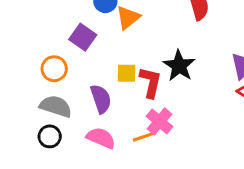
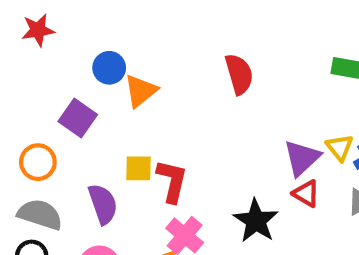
black star: (179, 66) -> (256, 221), moved

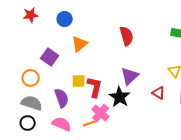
blue circle: (109, 68) -> (65, 19), moved
purple triangle: (302, 158) -> (130, 76), moved
black star: (256, 221) -> (120, 97), moved

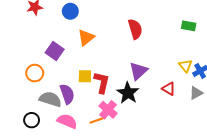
gray semicircle: (32, 103) -> (50, 99), moved

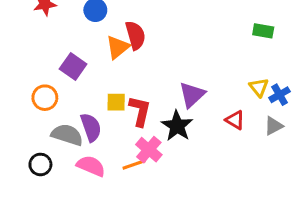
red semicircle: (135, 29) -> (135, 35), moved

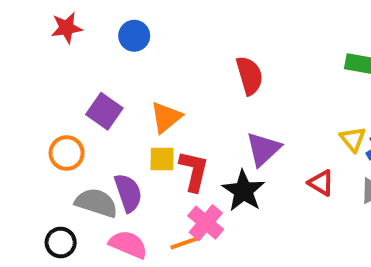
red semicircle: (135, 35) -> (249, 76), moved
orange triangle: (118, 47) -> (166, 117), moved

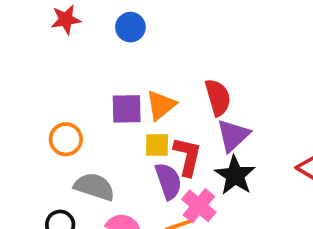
red semicircle: (249, 76) -> (218, 97), moved
purple square: (104, 111) -> (127, 109), moved, turned -36
purple triangle: (263, 149) -> (233, 135), moved
purple semicircle: (128, 193) -> (168, 181), moved

